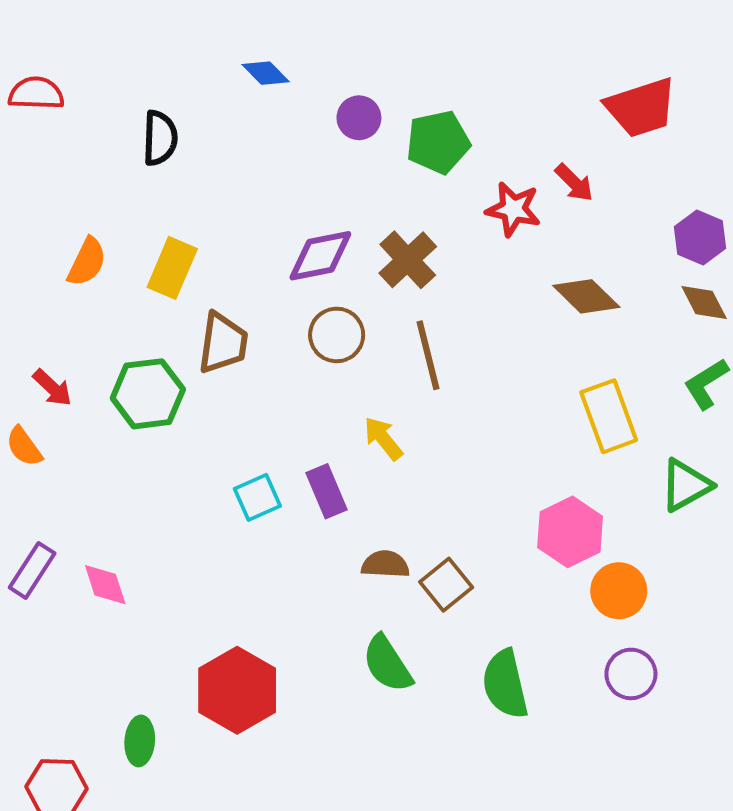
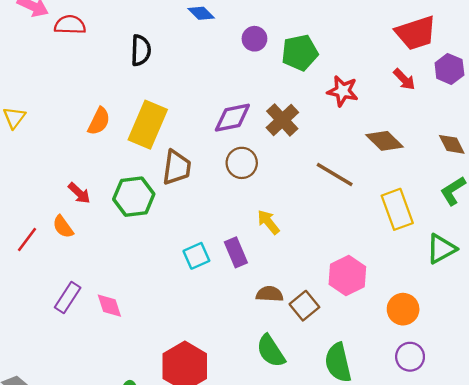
red arrow: (574, 183) -> (404, 79), moved
purple hexagon: (700, 238) -> (449, 69), moved
yellow rectangle: (172, 268) -> (148, 125), size x1.4
brown line: (428, 355) -> (335, 175), moved, turned -45
pink hexagon: (570, 532) -> (347, 275), moved

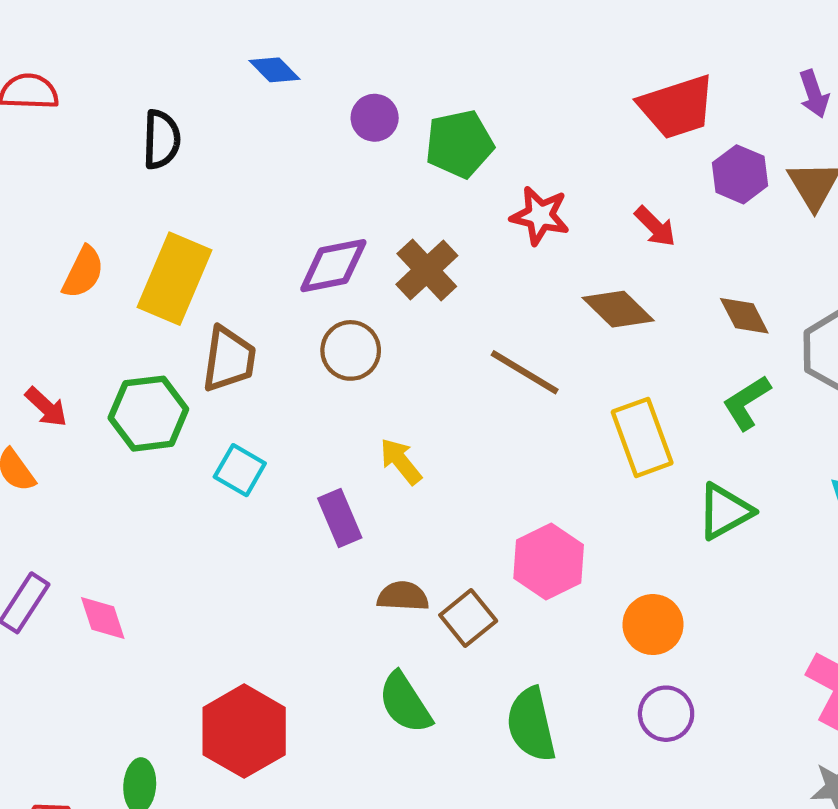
red arrow: (404, 79) -> (655, 226), moved
cyan square: (196, 256) -> (240, 470), moved, turned -36

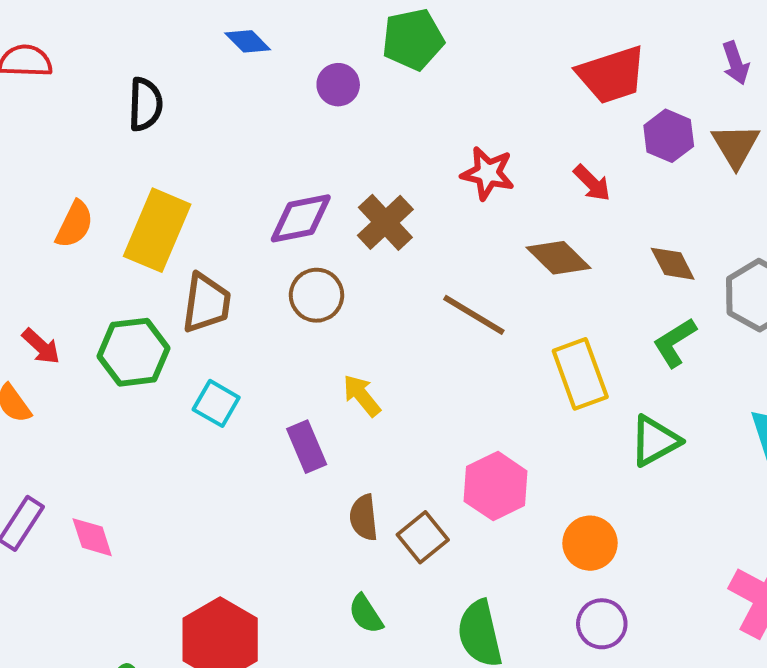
green pentagon: (459, 144) -> (413, 39), moved
brown semicircle: (403, 596) -> (364, 518), turned -99
green semicircle: (405, 703) -> (366, 614), size x0.7

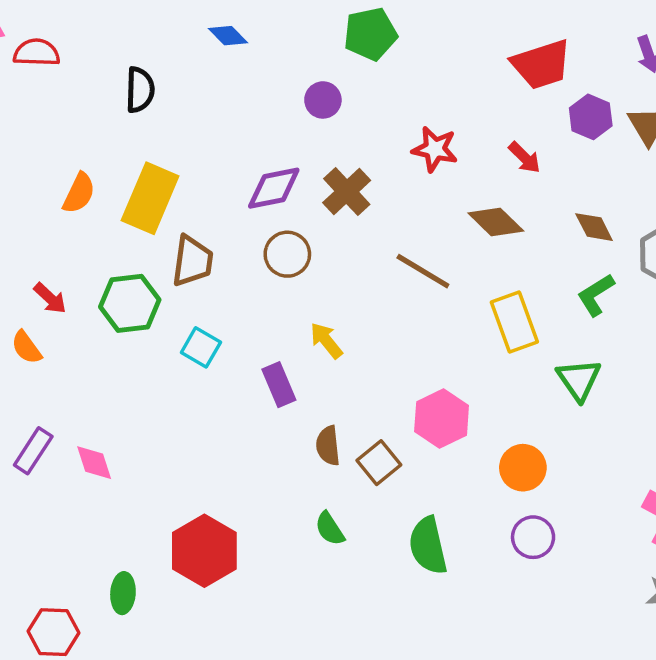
purple circle: (338, 85) -> (323, 100), moved
green triangle: (655, 441) -> (579, 380), turned -36

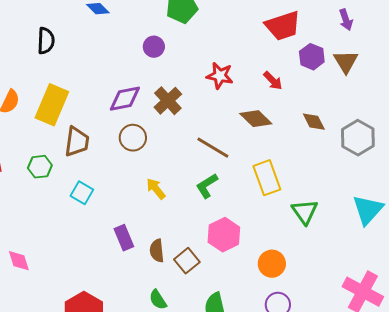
green L-shape: (596, 295) -> (207, 186), moved
green hexagon: (130, 303) -> (40, 167), size x0.7
purple rectangle: (279, 385) -> (124, 238), moved

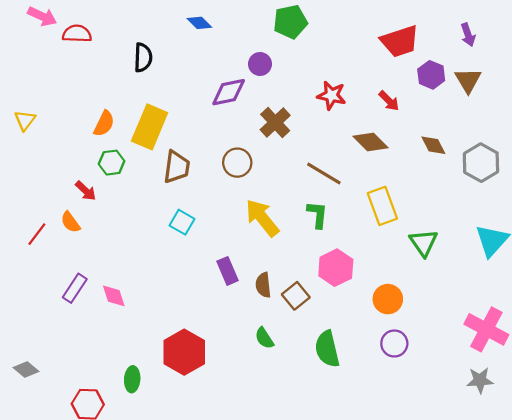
purple diamond: (125, 99) -> (229, 92), moved
green hexagon: (40, 167) -> (112, 163), moved
green L-shape: (207, 186) -> (317, 215), turned 128
yellow arrow: (156, 189) -> (262, 218), size x1.6

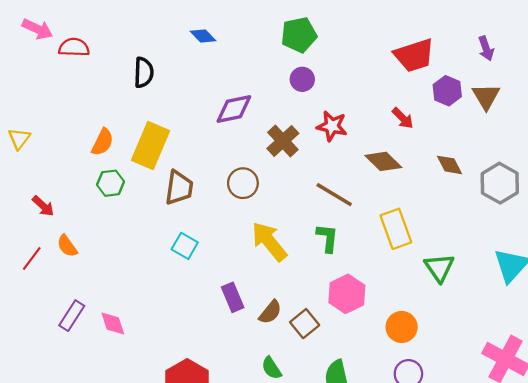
purple circle: (260, 64) -> (302, 79), moved
red star: (331, 95) -> (332, 126), moved
red arrow: (86, 191) -> (43, 206), moved
brown semicircle: (263, 285) -> (270, 312), turned -135

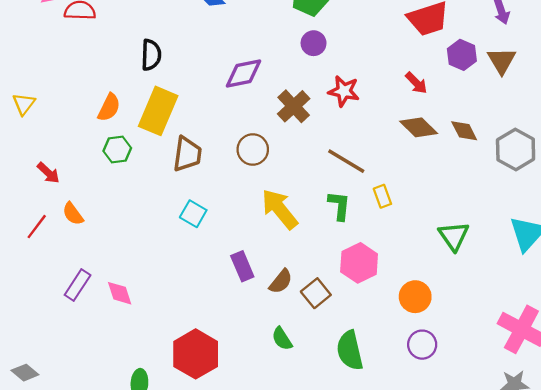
black semicircle: (144, 72) -> (151, 55), moved
brown diamond: (383, 161) -> (419, 127), moved
yellow rectangle: (396, 229) -> (382, 196), moved, size x0.6

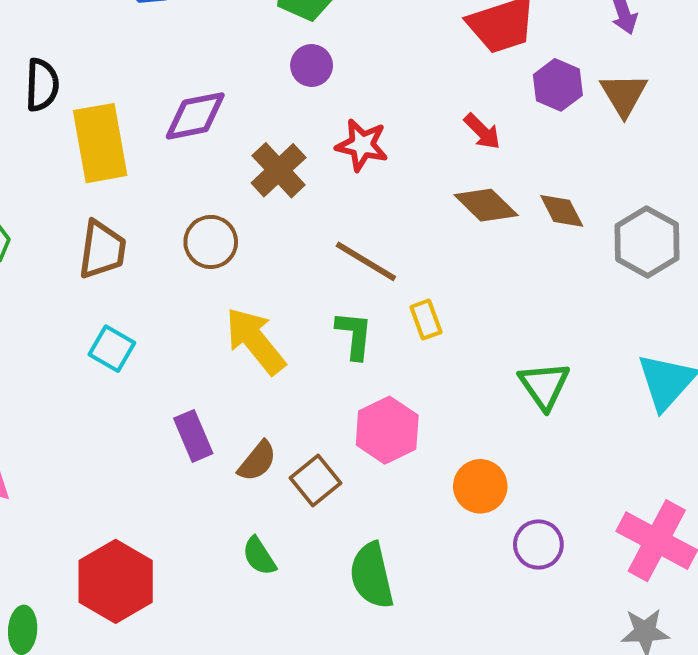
yellow rectangle: (158, 111) -> (100, 143), moved, turned -33
purple circle: (422, 345) -> (538, 545), moved

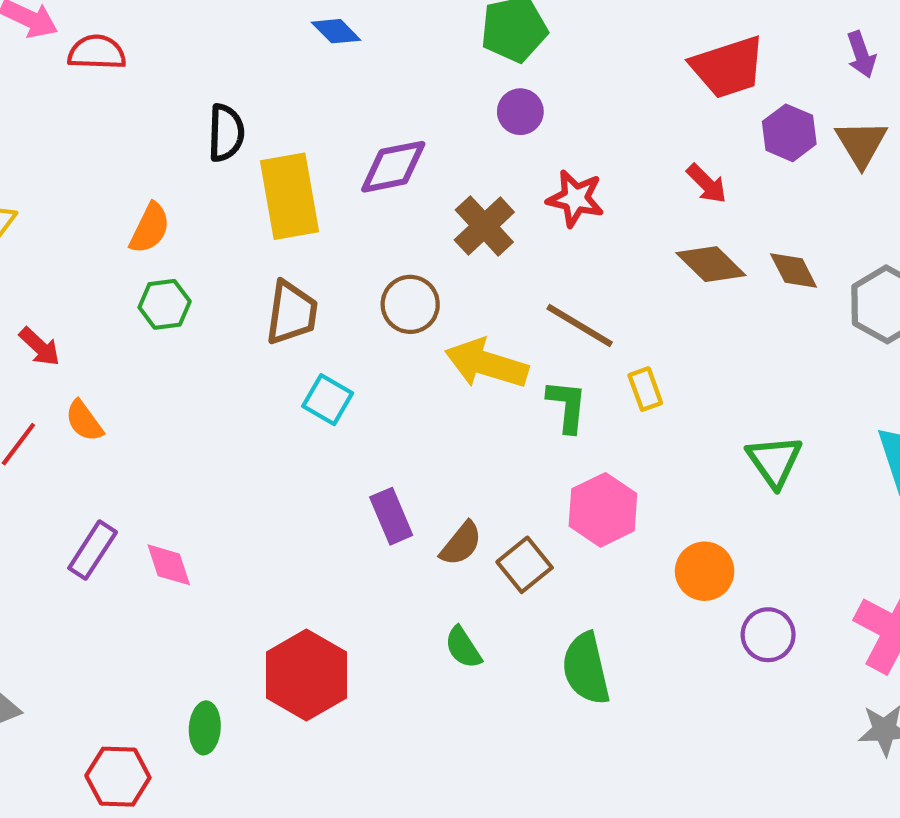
yellow arrow: (255, 341) -> (486, 364), moved, turned -34
cyan square: (112, 349) -> (328, 400), moved

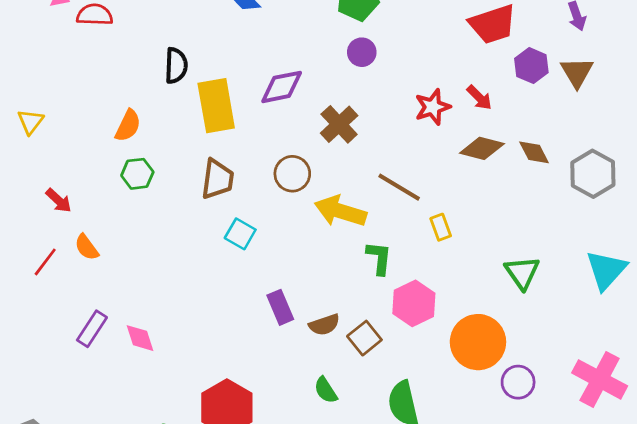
red star: (575, 198) -> (433, 107), moved, turned -30
brown diamond: (711, 264) -> (482, 148), turned -30
green L-shape: (567, 406) -> (379, 258), moved
brown semicircle: (461, 544) -> (324, 325), turned 32
orange circle: (705, 571) -> (478, 342), size x1.5

